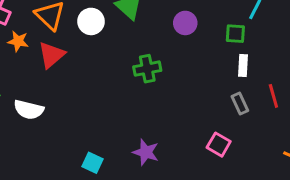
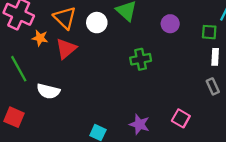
pink square: (219, 145) -> (181, 118), moved

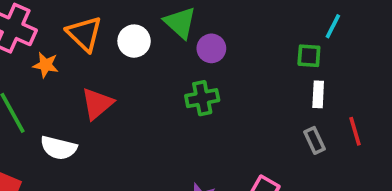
purple circle: (170, 24) -> (211, 48), moved
red triangle: (66, 49) -> (97, 104), moved

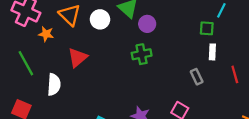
gray rectangle: (314, 140) -> (197, 77), moved
white semicircle: (59, 148) -> (54, 85), turned -100

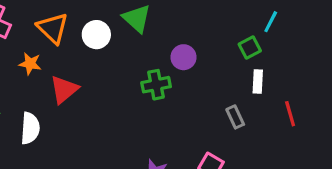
purple circle: (147, 24) -> (184, 57), moved
green square: (207, 28) -> (250, 48), turned -32
orange star: (46, 34) -> (30, 64), moved

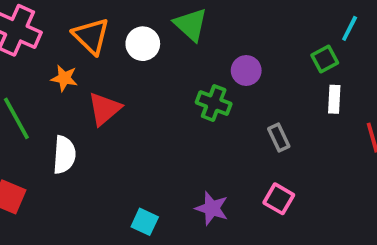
green cross: (156, 85) -> (214, 103), turned 32
gray rectangle: (235, 117) -> (279, 138), moved

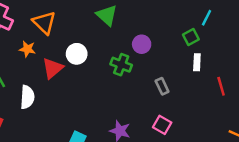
white circle: (143, 44) -> (77, 54), moved

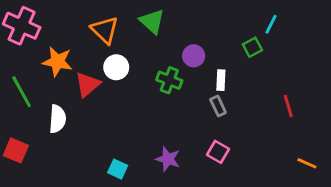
orange triangle: (44, 23) -> (105, 30), moved
orange star: (27, 49) -> (57, 62), size x1.5
white rectangle: (197, 62) -> (221, 80), moved

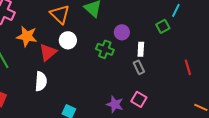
white semicircle: (57, 119) -> (41, 81), moved
purple star: (168, 159) -> (115, 104), moved

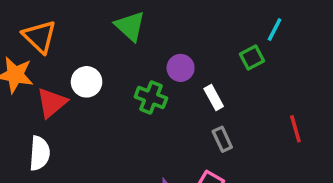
orange triangle: (60, 14) -> (40, 37), moved
white rectangle: (141, 49) -> (214, 98), turned -32
gray rectangle: (139, 67) -> (222, 139), moved

